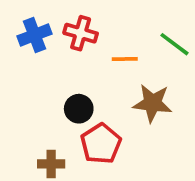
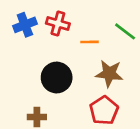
black circle: (79, 109) -> (57, 78), size x1.5
red pentagon: (101, 144) -> (104, 110), moved

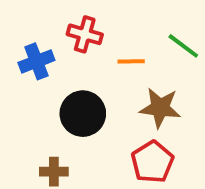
blue cross: (25, 25) -> (36, 61), moved

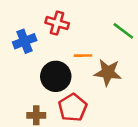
orange line: (131, 61) -> (83, 56), moved
red pentagon: (152, 162) -> (73, 108), moved

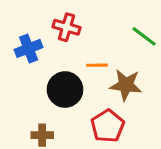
red pentagon: (73, 108) -> (108, 126), moved

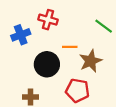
brown star: (126, 85) -> (91, 61), turned -30
red pentagon: (108, 126) -> (77, 90), turned -30

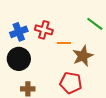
red cross: (48, 20) -> (44, 30), moved
black circle: (47, 64) -> (19, 59), moved

